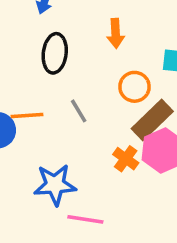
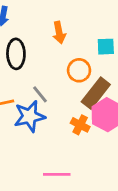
blue star: (55, 185) -> (30, 116), moved

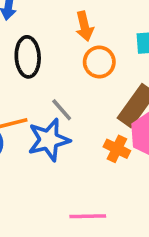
orange circle: (79, 70) -> (99, 62), moved

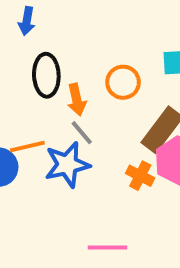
orange arrow: (84, 26) -> (77, 100), moved

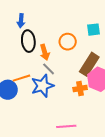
blue arrow: (27, 21) -> (21, 21), moved
orange cross: (140, 176) -> (80, 89), turned -32

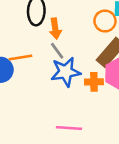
orange circle: (68, 42) -> (105, 21), moved
blue star: (42, 86) -> (66, 72), moved

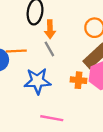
blue star: (66, 72) -> (38, 81), moved

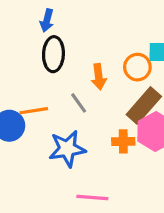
orange arrow: (50, 29) -> (99, 77), moved

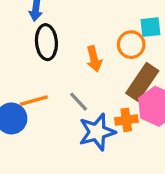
gray line: (79, 103) -> (79, 102), moved
blue star: (67, 149) -> (97, 132), moved

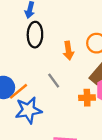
orange line: (34, 101) -> (18, 91), moved, turned -30
blue star: (97, 132) -> (28, 110), moved

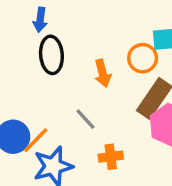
orange cross: (87, 98) -> (111, 157), moved

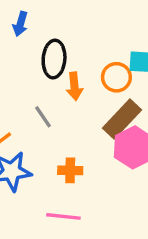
black ellipse: (51, 55) -> (54, 59), moved
gray line: (86, 119) -> (43, 117), moved

